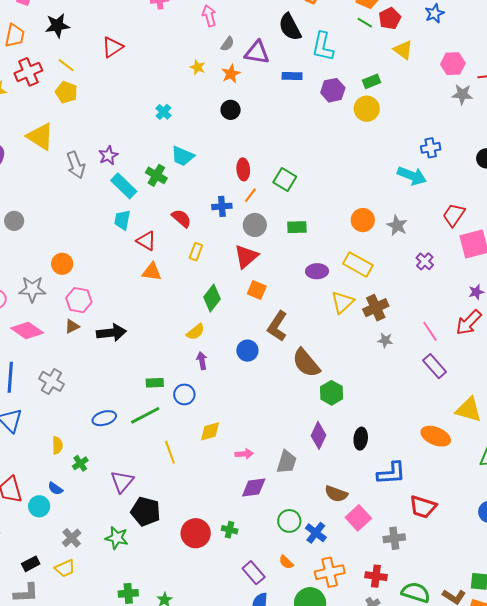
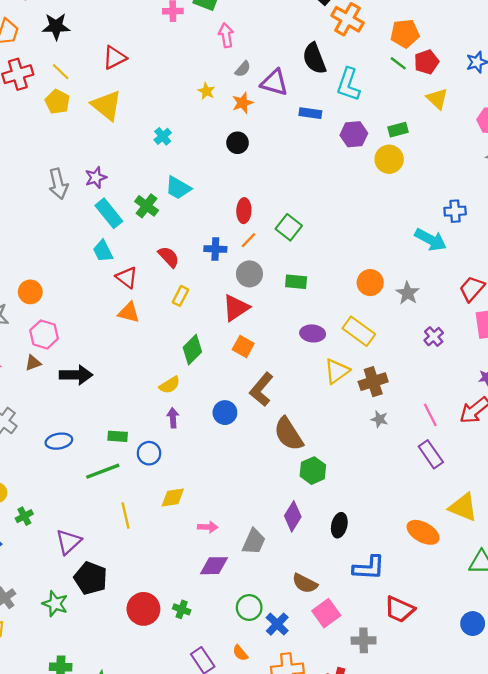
yellow triangle: (40, 137) -> (107, 105), moved
cyan trapezoid: (122, 220) -> (103, 251), turned -45
blue ellipse: (104, 418) -> (59, 441), moved

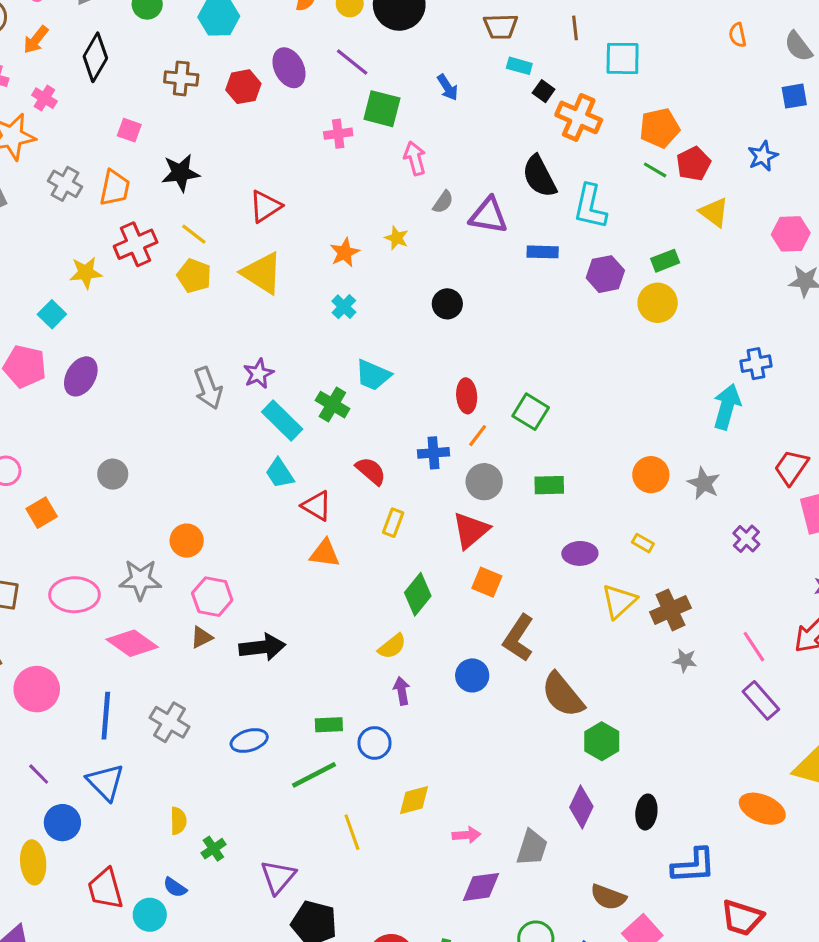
orange star: (243, 103) -> (345, 253), moved
cyan arrow: (431, 240) -> (727, 407), turned -96
yellow rectangle: (359, 331) -> (643, 543), size x0.5

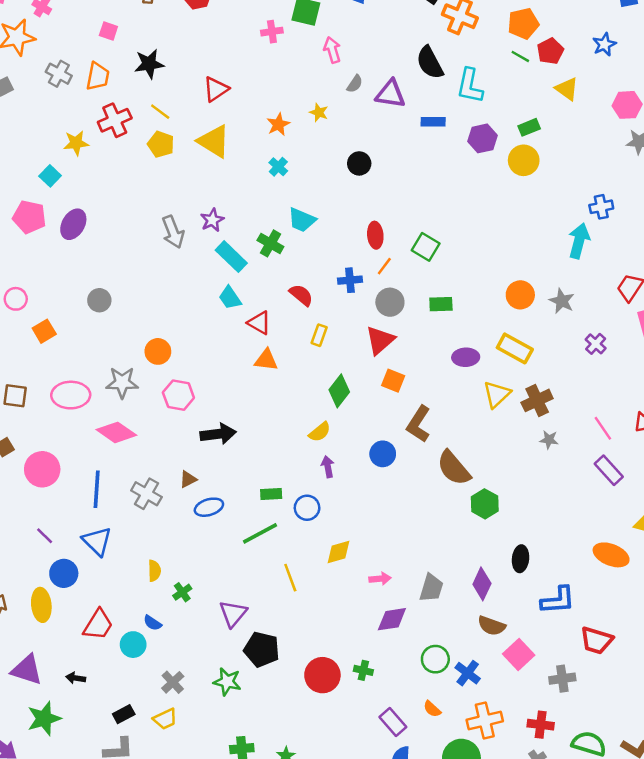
yellow rectangle: (643, 543) -> (515, 348), size x2.0
brown triangle: (202, 637) -> (188, 479), moved
purple diamond: (581, 807) -> (482, 584), moved
red trapezoid: (105, 889) -> (98, 625), turned -132

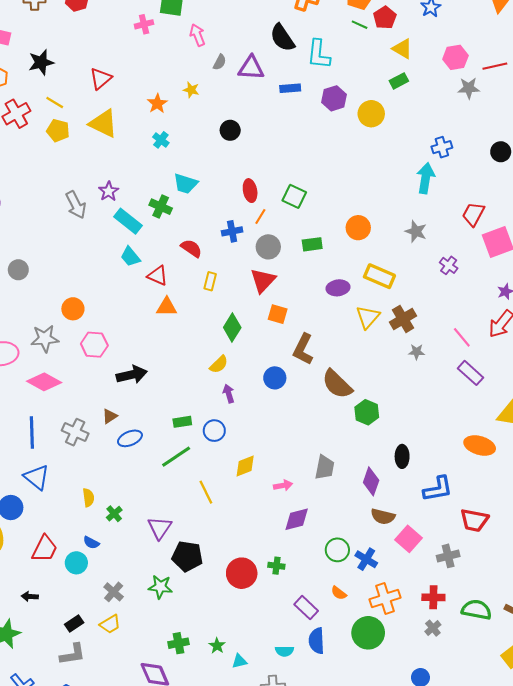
green rectangle: (529, 127) -> (399, 81), moved
orange circle: (520, 295) -> (358, 228), moved
gray trapezoid: (431, 588) -> (325, 467), moved

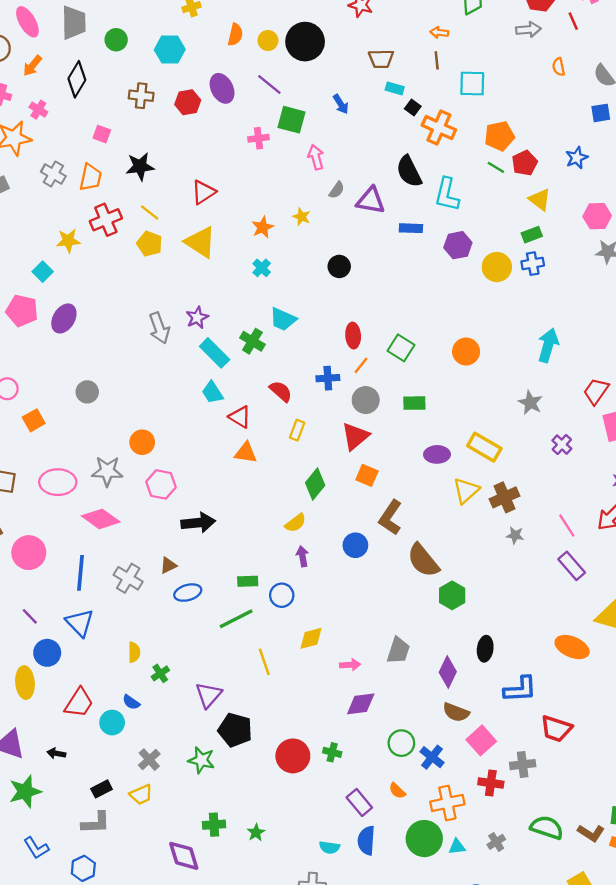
blue cross: (442, 147) -> (533, 264), moved
orange circle: (358, 228) -> (466, 352), moved
red cross: (433, 597) -> (491, 783), moved
cyan triangle: (239, 661) -> (457, 847), moved

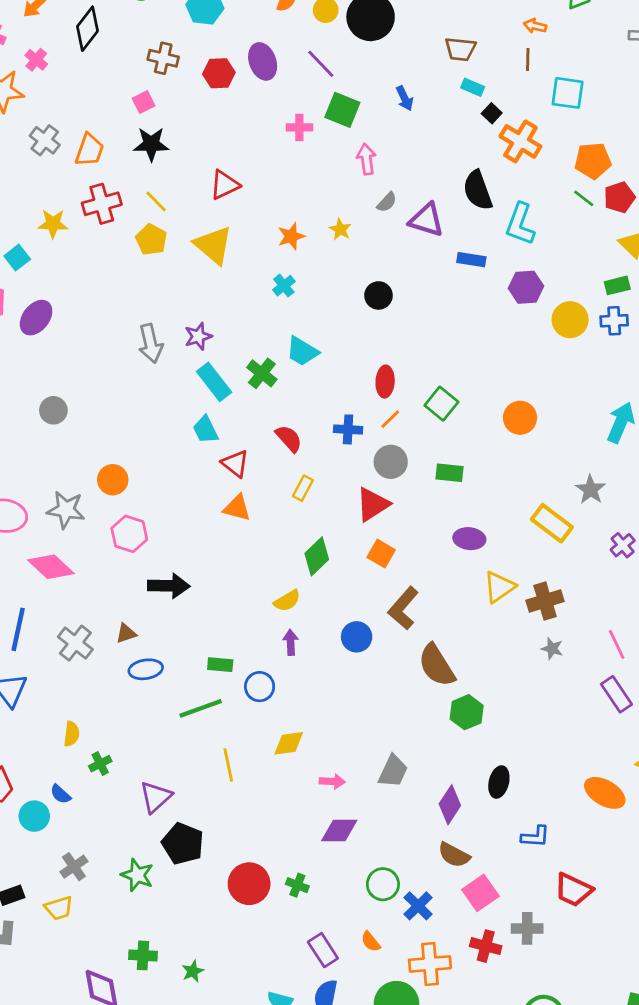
pink square: (102, 134) -> (144, 102), moved, turned 36
yellow rectangle: (484, 447) -> (552, 523), moved
blue L-shape: (520, 689) -> (535, 837), size x0.7

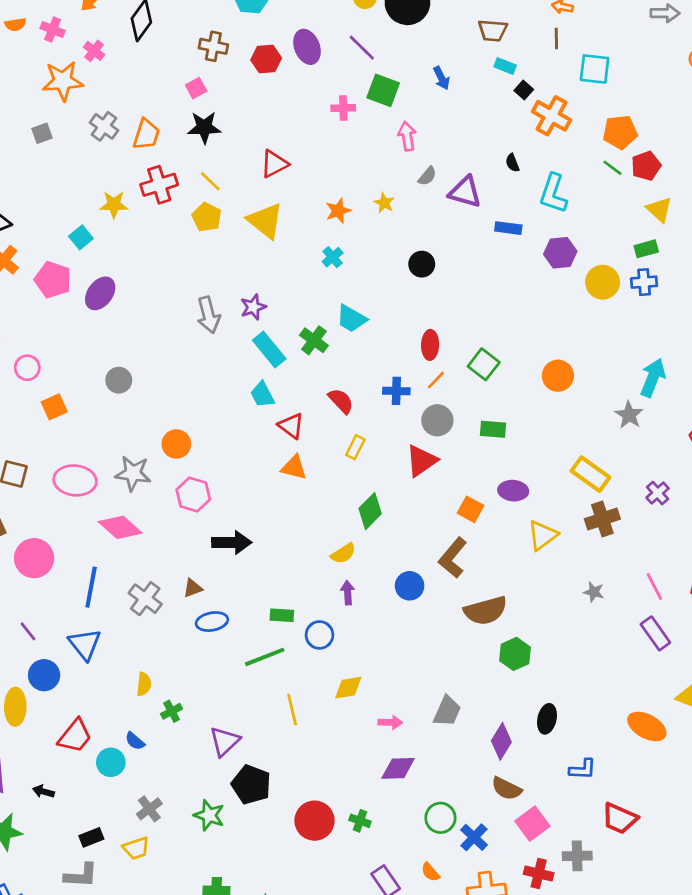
black semicircle: (478, 190) -> (512, 163), size x0.5
gray star: (591, 490) -> (629, 415), moved
orange square: (381, 554) -> (471, 509), moved
brown cross: (545, 601) -> (602, 519), moved
brown semicircle: (437, 665) -> (486, 611), turned -72

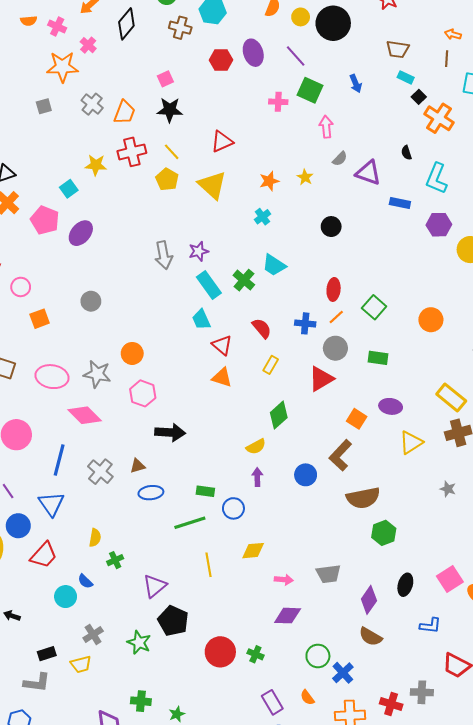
brown cross: (213, 46) -> (180, 28), moved
gray trapezoid: (447, 711) -> (328, 574), turned 55
red trapezoid: (75, 736) -> (44, 555), moved
pink square: (532, 824) -> (450, 579), moved

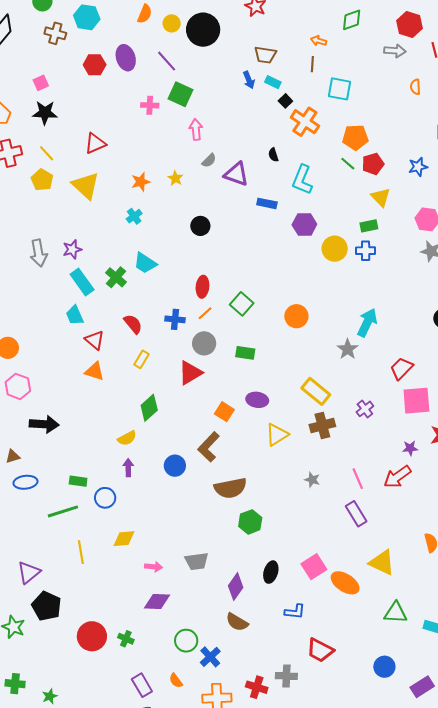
blue arrow: (356, 84) -> (249, 80), moved

